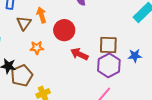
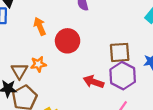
brown triangle: (24, 23) -> (19, 71), moved
red arrow: (79, 54) -> (93, 82), moved

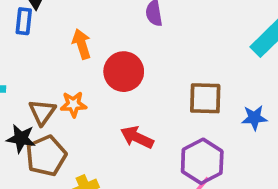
purple hexagon: (123, 76) -> (202, 161), moved
red arrow: (93, 82) -> (137, 137), moved

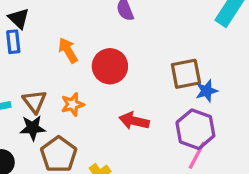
brown triangle: (42, 112) -> (35, 101), moved
blue star: (254, 118) -> (207, 91), moved
black star: (21, 138) -> (33, 128), moved

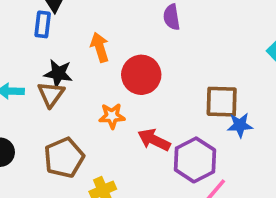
orange star: (72, 104) -> (112, 116), moved
black star: (33, 128) -> (58, 73), moved
purple hexagon: (195, 129) -> (195, 160), moved

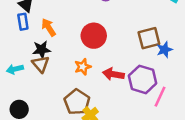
orange arrow: (100, 47) -> (49, 27), moved
brown pentagon: (64, 158) -> (77, 102), moved

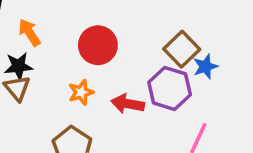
brown square: (149, 38) -> (182, 49), turned -30
purple hexagon: (143, 79) -> (170, 88), moved

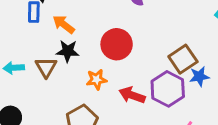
orange arrow: (29, 32) -> (64, 24), turned -30
black star: (18, 66) -> (68, 51), moved

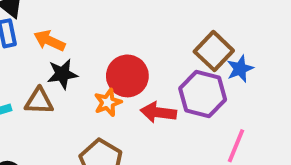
red circle: (117, 44) -> (127, 76), moved
brown triangle: (46, 67) -> (39, 101), turned -45

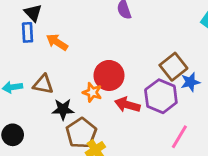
black star: (62, 74) -> (63, 109), moved
orange star: (108, 102) -> (92, 92), turned 30

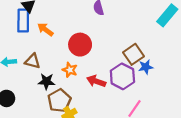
blue rectangle: (28, 32) -> (23, 21), size x1.5
red circle: (109, 75) -> (80, 45), moved

